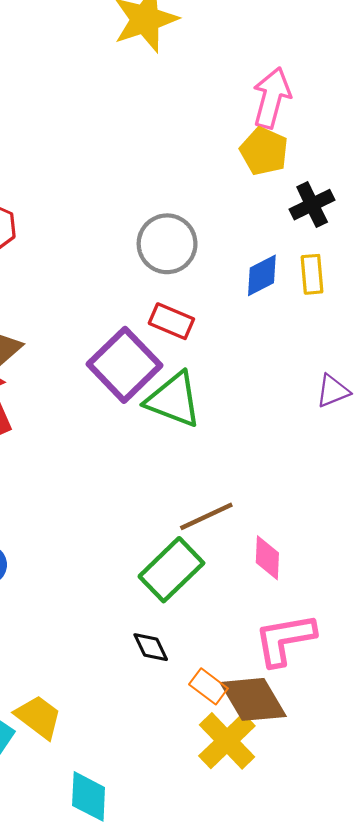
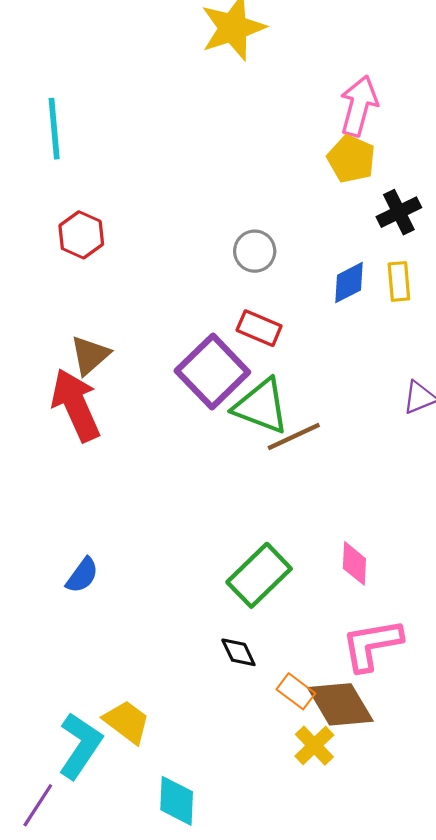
gray circle: (167, 244) -> (255, 251), size x0.7
brown line: (206, 516) -> (294, 437), moved
yellow cross: (227, 741) -> (314, 746), size x0.7

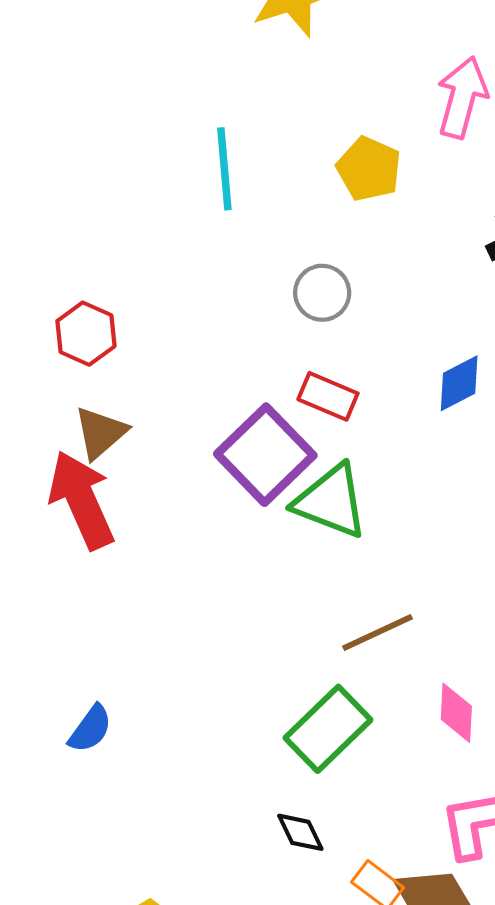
cyan line: (54, 129) -> (224, 169), moved
yellow pentagon: (351, 159) -> (369, 169), moved
red hexagon: (81, 235) -> (86, 334), moved
blue diamond: (349, 283) -> (459, 383), moved
brown line: (294, 437) -> (378, 633), moved

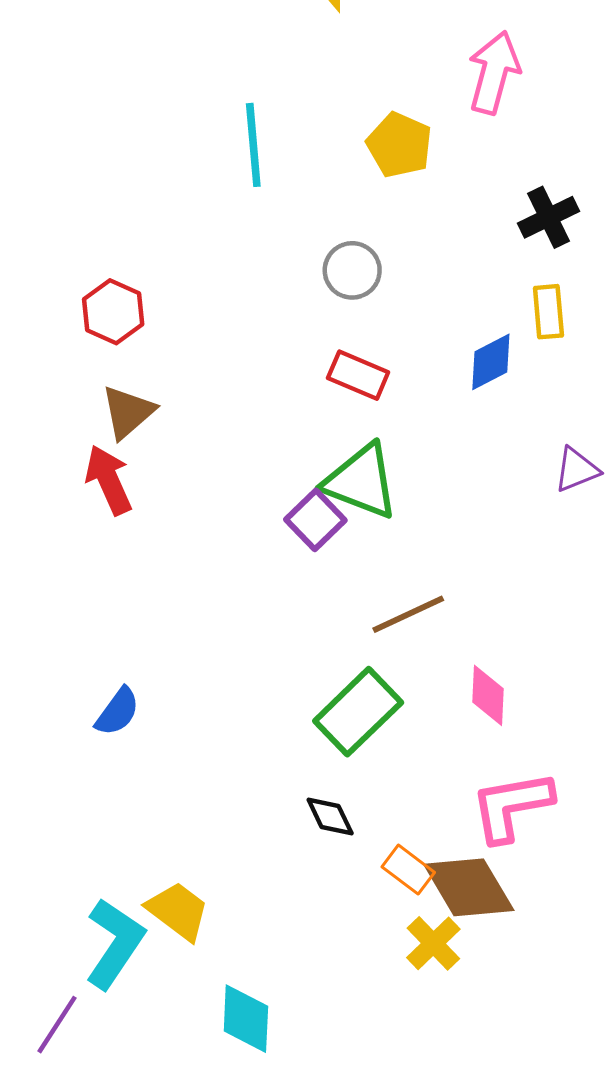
purple square: (265, 455) -> (315, 520), moved, size x0.6
red arrow: (82, 500) -> (109, 480), size x0.7

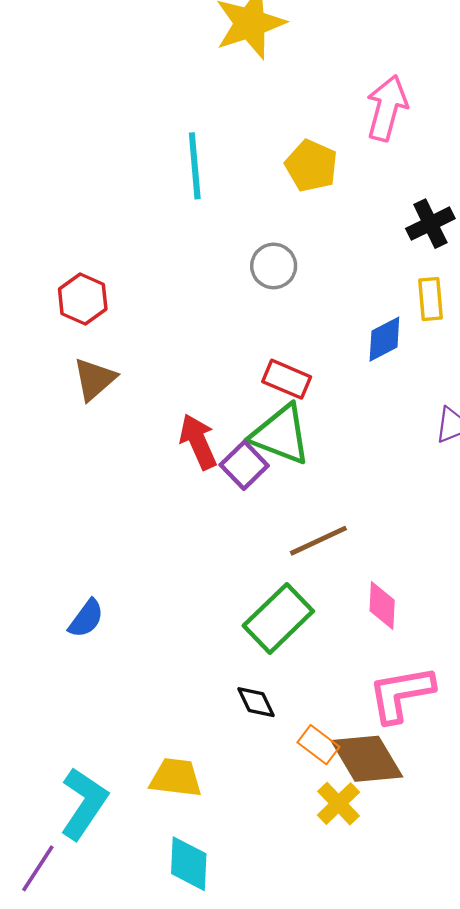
red rectangle: (358, 375) -> (287, 379), moved
red arrow: (109, 480) -> (198, 442), moved
yellow trapezoid: (178, 911) -> (176, 778), moved, turned -30

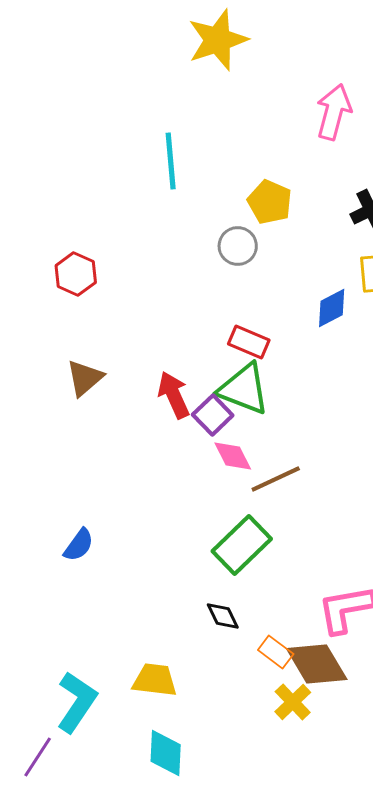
yellow pentagon: (311, 166) -> (270, 202), moved
brown triangle: (94, 379) -> (85, 378), moved
pink diamond: (382, 606) -> (233, 456), moved, turned -30

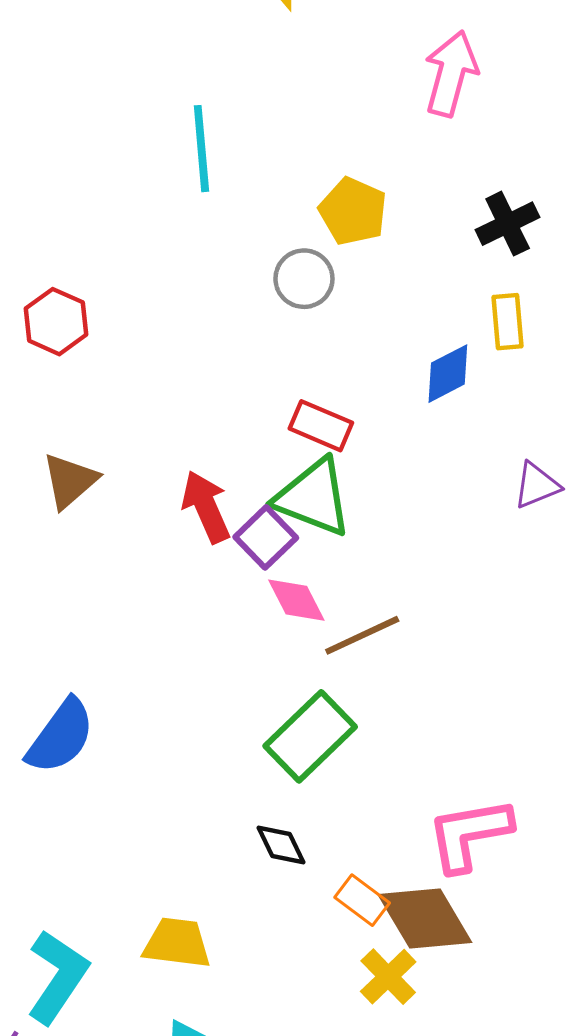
blue semicircle: (79, 545) -> (61, 736), size x1.5

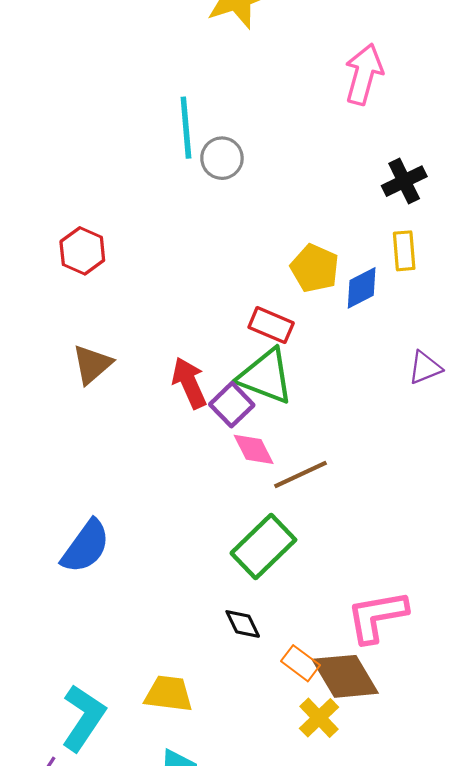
yellow pentagon: (353, 211) -> (315, 268), moved
gray circle: (304, 279) -> (222, 158), moved

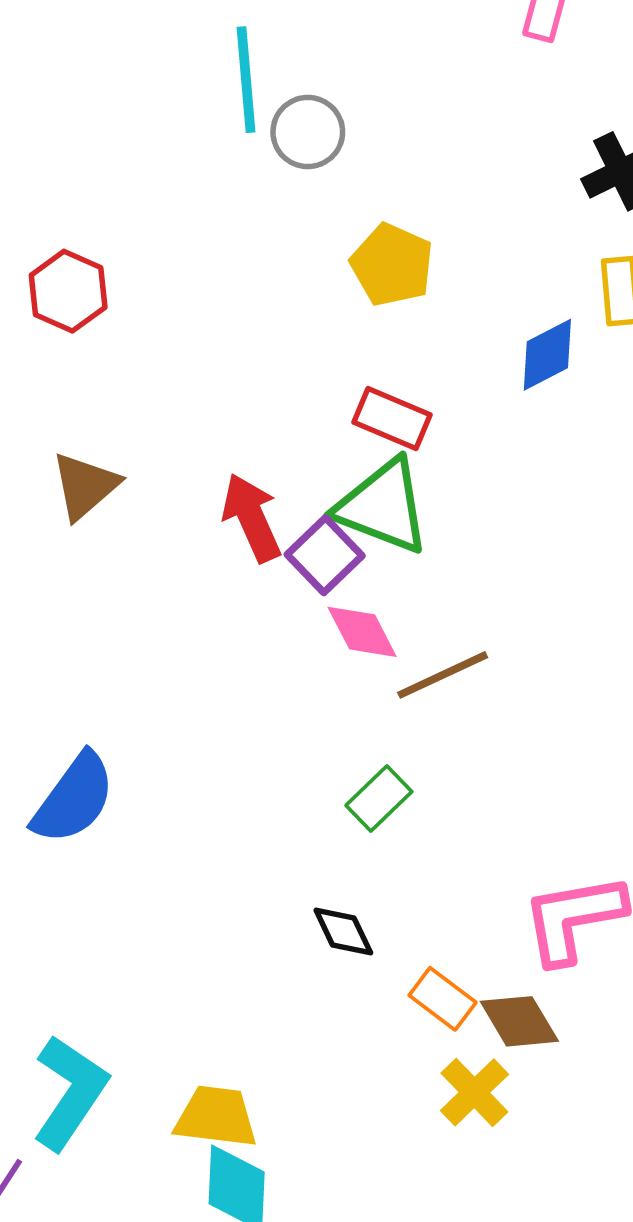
yellow pentagon: (315, 268) -> (392, 265), moved
green rectangle: (263, 546) -> (379, 799), size x0.6
brown diamond: (345, 676) -> (519, 1021), size x0.7
yellow trapezoid: (169, 694) -> (216, 1117), moved

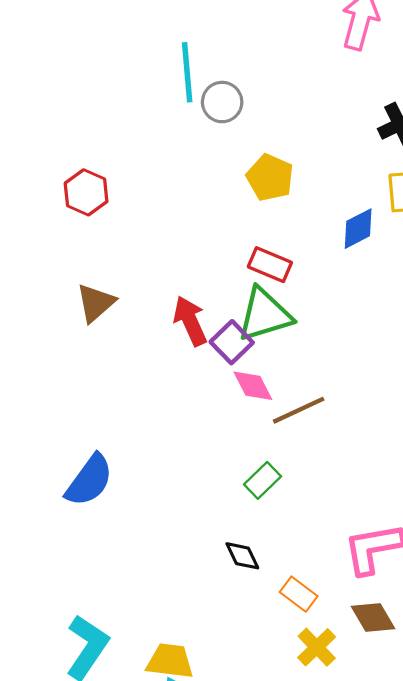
green triangle: (383, 506) -> (265, 315), turned -38
brown diamond: (519, 1021) -> (373, 617), moved

